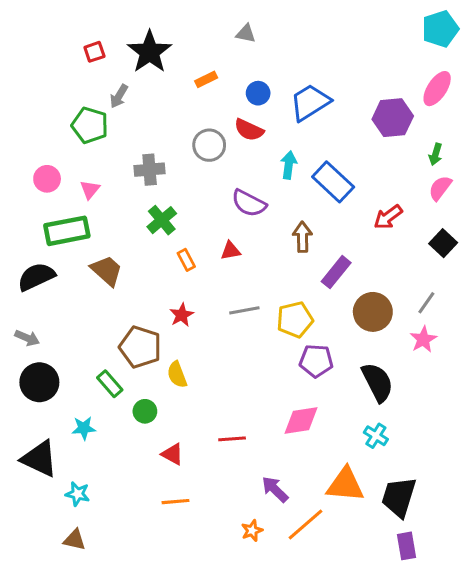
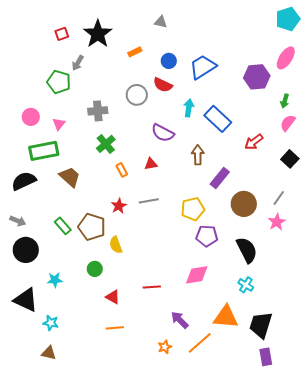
gray line: (244, 310) -> (149, 201), moved
green rectangle: (110, 384) -> (63, 226), moved

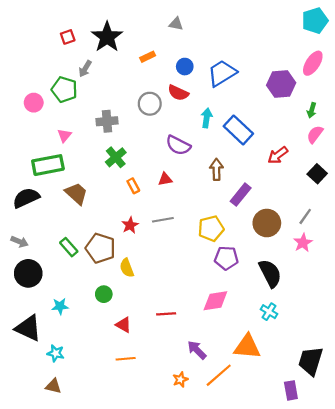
pink circle: (31, 117) -> (34, 103), moved
black trapezoid: (261, 325) -> (311, 361), moved

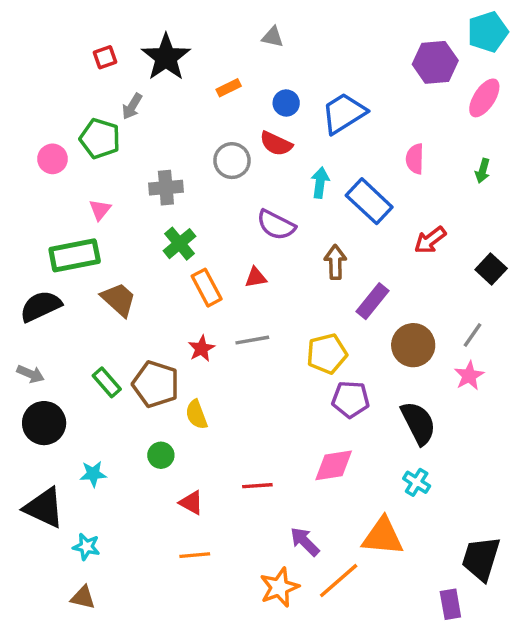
purple hexagon: (281, 84) -> (435, 62), moved
pink semicircle: (315, 134) -> (415, 159), moved, turned -36
orange rectangle: (133, 186) -> (207, 288), size x1.5
orange star: (180, 380) -> (279, 587), size x1.6

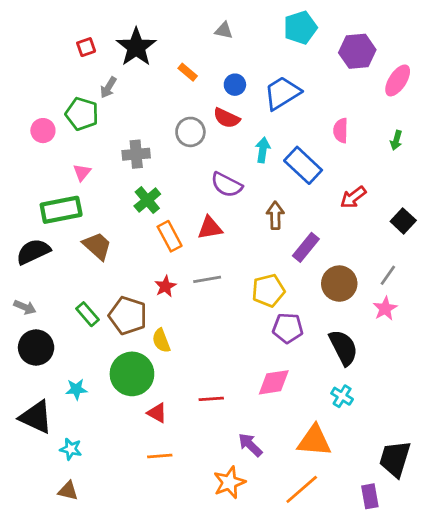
cyan pentagon: (488, 32) -> (300, 28), moved
orange rectangle: (229, 88) -> (188, 72), turned 66
red triangle: (256, 277) -> (210, 228), size x1.4
green circle: (161, 455) -> (132, 374), size x2.0
orange line: (339, 581) -> (302, 489), moved

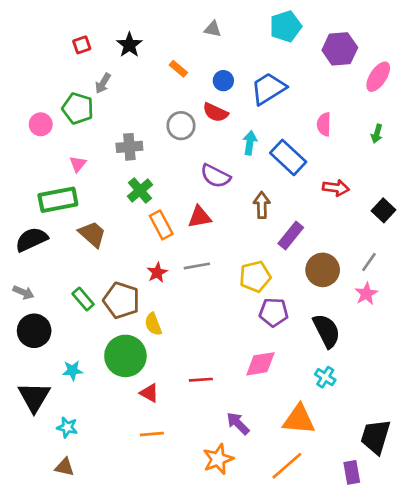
black star: (136, 47) -> (129, 45), size x0.7
red arrow: (353, 197) -> (336, 188), turned -135
black triangle: (36, 417) -> (34, 397), turned 36

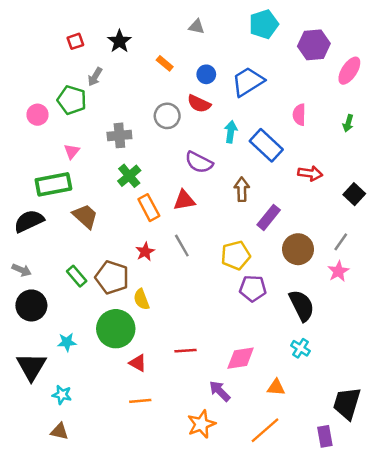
gray line: (197, 266) -> (182, 246), turned 70
pink diamond: (260, 364) -> (241, 358), moved
orange triangle: (299, 419) -> (276, 387), size x0.6

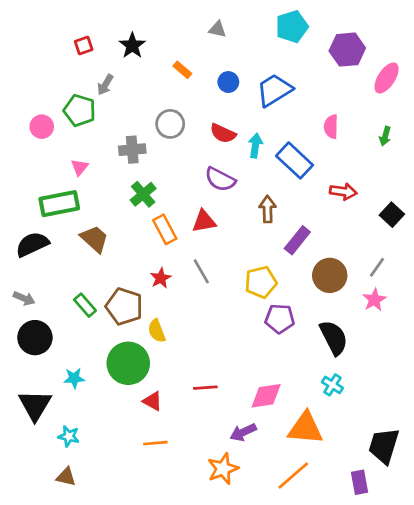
red semicircle: (199, 104) -> (223, 133), moved
gray circle: (167, 116) -> (170, 124), moved
orange triangle: (276, 387) -> (305, 428), size x1.8
purple arrow: (220, 391) -> (243, 432), turned -70

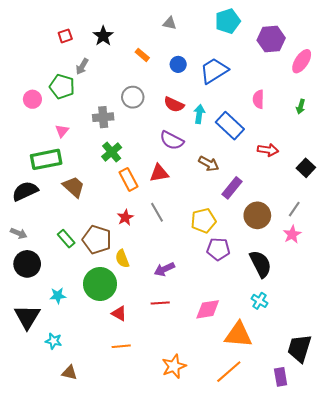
brown arrow: (268, 209) -> (209, 164), turned 120
purple arrow: (243, 432) -> (164, 269), moved
brown triangle: (66, 477) -> (69, 373), moved

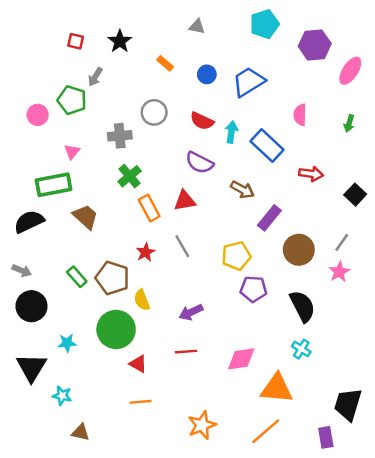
red square: (65, 36) -> (76, 41), turned 32

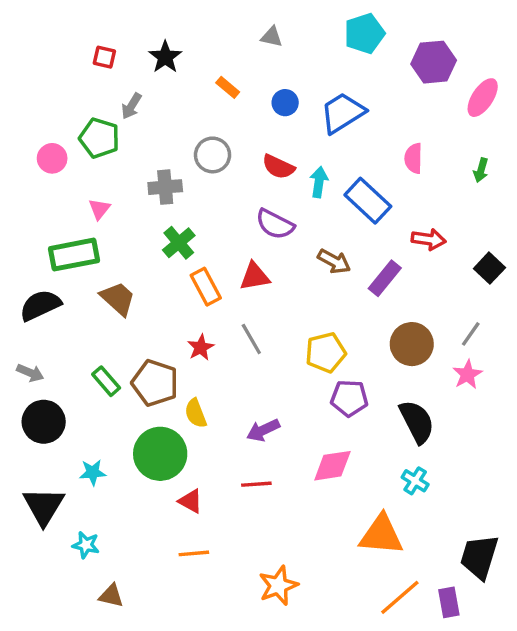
purple rectangle: (269, 218) -> (385, 278), moved
pink diamond: (241, 359) -> (332, 466), moved
orange line: (266, 431) -> (400, 597), moved

